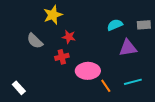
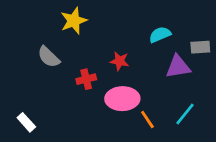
gray rectangle: (144, 25) -> (200, 47), moved
red star: (69, 37) -> (120, 61), moved
cyan line: (133, 82) -> (185, 114), turned -36

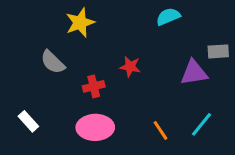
cyan semicircle: (160, 35) -> (168, 17), moved
pink ellipse: (122, 99) -> (95, 127), moved
white rectangle: (26, 122) -> (28, 121), moved

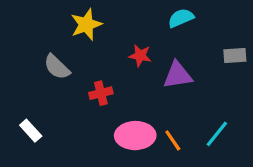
red star: (130, 67) -> (140, 56), moved
purple triangle: (194, 73) -> (178, 75), moved
pink ellipse: (95, 127) -> (135, 136), moved

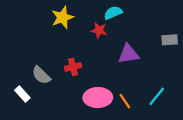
cyan semicircle: (181, 18) -> (113, 13), moved
red star: (140, 56) -> (99, 30), moved
gray semicircle: (57, 67) -> (41, 75), moved

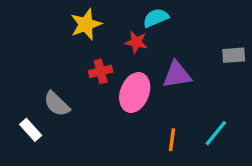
red cross: (73, 67) -> (101, 71), moved
pink ellipse: (98, 98) -> (135, 93), moved, turned -68
orange line: (125, 101) -> (172, 140), turned 42

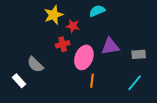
red star: (136, 42) -> (73, 26), moved
gray rectangle: (234, 55) -> (139, 54), moved
orange line: (172, 140) -> (92, 81), moved

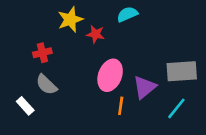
red cross: (63, 44) -> (42, 53), moved
purple triangle: (110, 46) -> (145, 87), moved, turned -30
gray rectangle: (139, 54) -> (182, 71), size x1.6

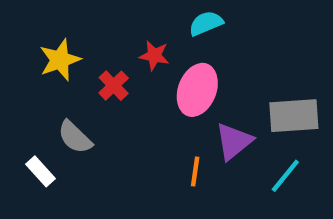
yellow star: (70, 20) -> (60, 60), moved
red cross: (42, 53) -> (114, 86), moved, turned -30
pink ellipse: (110, 75) -> (197, 90), moved

